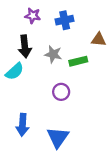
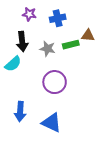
green rectangle: (78, 61) -> (71, 45), moved
purple circle: (61, 92) -> (55, 82), size x1.5
blue triangle: (58, 137) -> (52, 123), turned -40

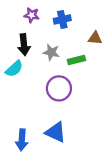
green rectangle: (71, 45) -> (76, 60), moved
blue arrow: (20, 111) -> (22, 140), moved

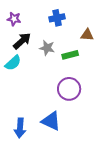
purple star: (32, 15) -> (14, 19), moved
black arrow: (24, 45) -> (22, 41), turned -126
purple circle: (59, 88) -> (69, 89), moved

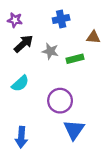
cyan semicircle: (13, 63) -> (20, 83), moved
purple circle: (69, 89) -> (60, 101), moved
blue triangle: (51, 121) -> (74, 130), moved, turned 40

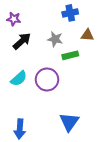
blue cross: (61, 19) -> (70, 13), moved
gray star: (50, 51) -> (55, 39), moved
purple circle: (60, 101) -> (47, 79), moved

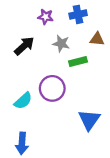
purple star: (14, 19) -> (46, 17), moved
cyan semicircle: (19, 78) -> (23, 101), moved
blue triangle: (69, 122) -> (89, 120), moved

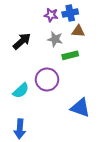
purple star: (46, 17) -> (51, 15), moved
brown triangle: (97, 39) -> (78, 31), moved
blue triangle: (89, 120) -> (80, 108), turned -45

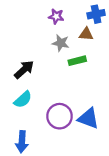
blue cross: (70, 13) -> (96, 14), moved
black arrow: (22, 41) -> (24, 70), moved
purple circle: (47, 79) -> (60, 116), moved

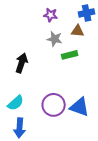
black arrow: (24, 70) -> (22, 63), turned -30
cyan semicircle: (23, 100) -> (16, 103), moved

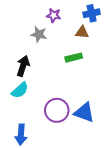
gray star: (55, 39) -> (39, 34), moved
cyan semicircle: (16, 103) -> (20, 90), moved

